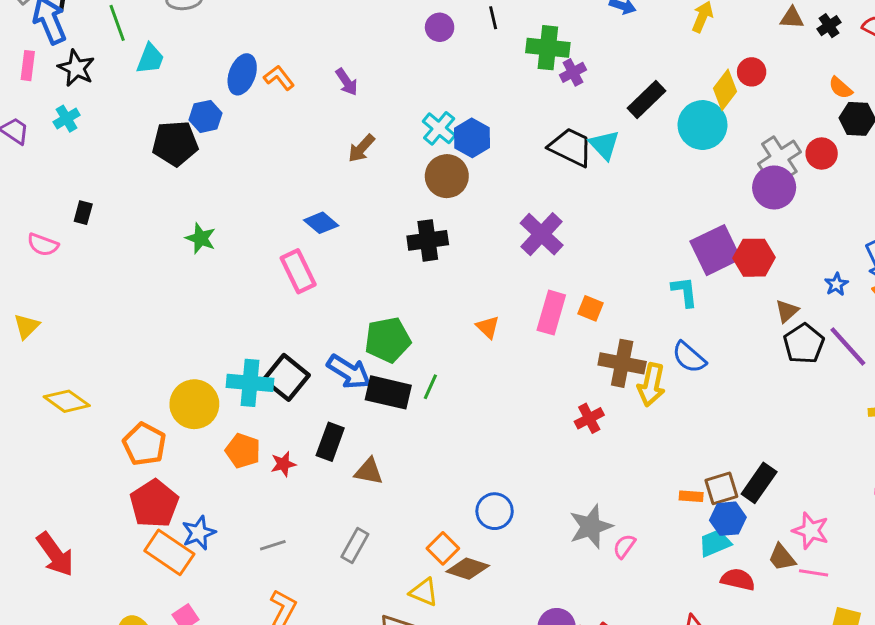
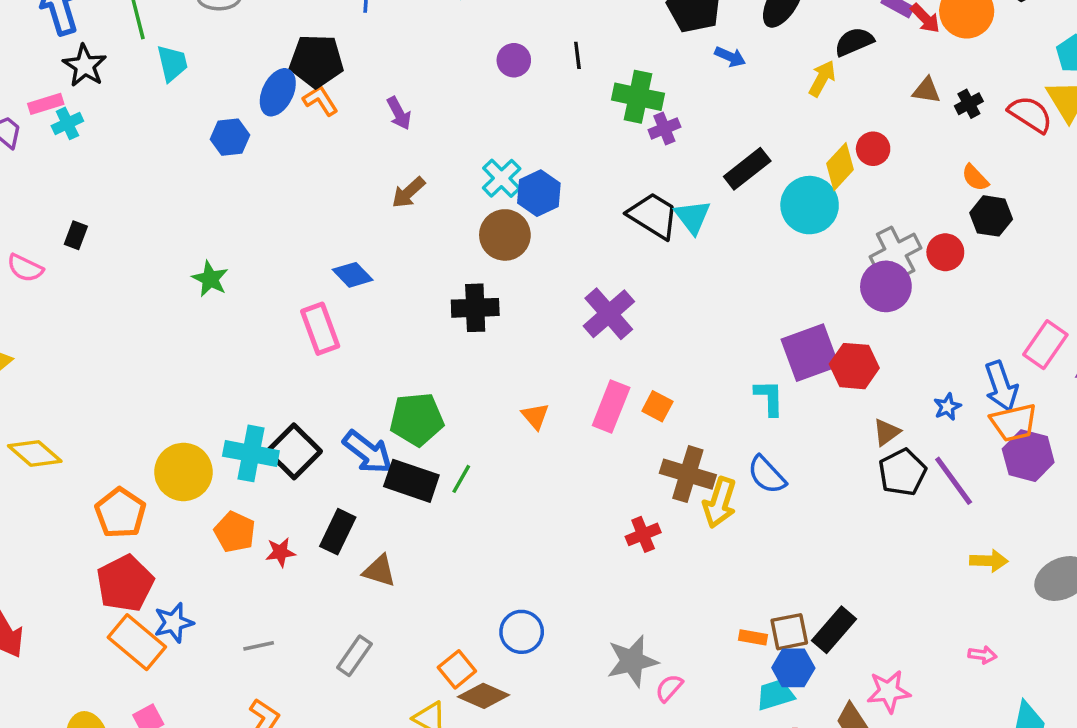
cyan trapezoid: (150, 59) -> (172, 63), turned -40
pink rectangle: (28, 66) -> (46, 104), moved, turned 60
black pentagon: (175, 143) -> (316, 61), moved
pink star: (811, 531) -> (889, 691), turned -30

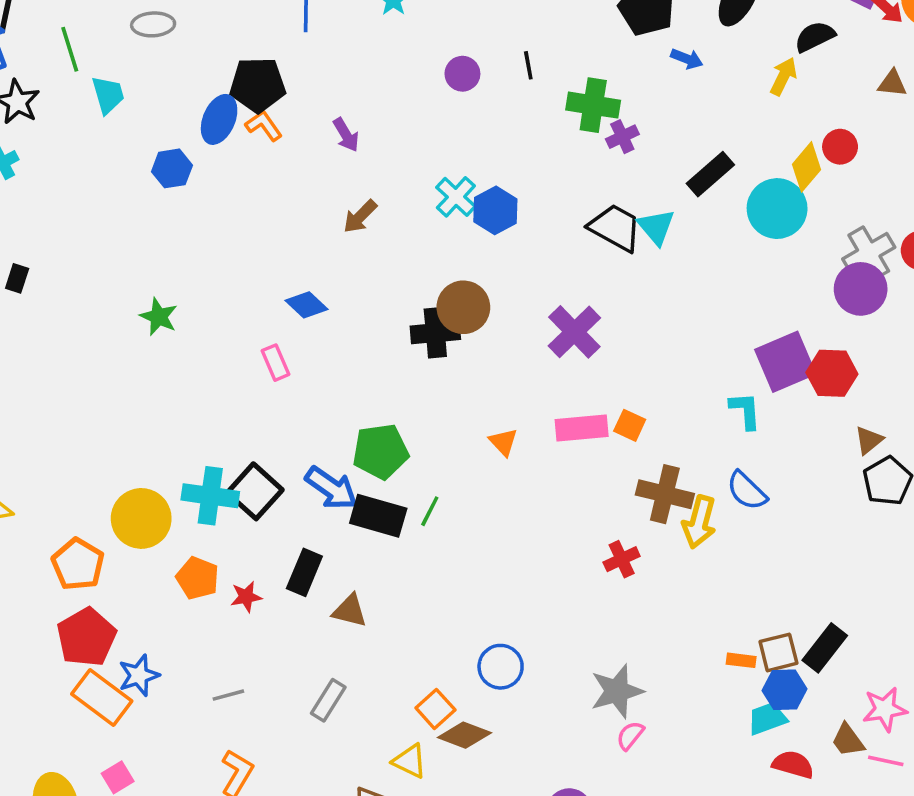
brown circle: (505, 235) -> (463, 307), moved
pink rectangle: (320, 329) -> (275, 363), size x0.7
pink rectangle: (611, 406) -> (582, 428), turned 66
pink semicircle: (669, 688) -> (630, 735), moved

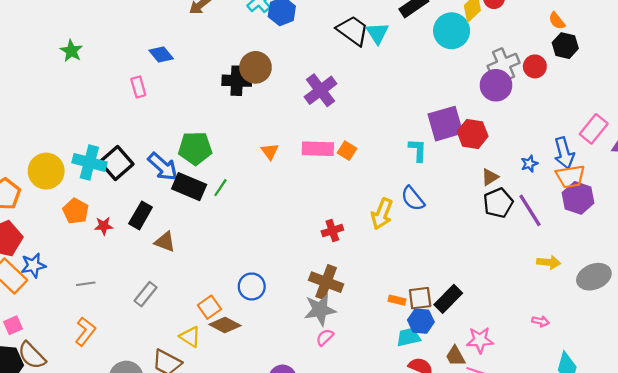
brown cross: (665, 494) -> (326, 282), moved

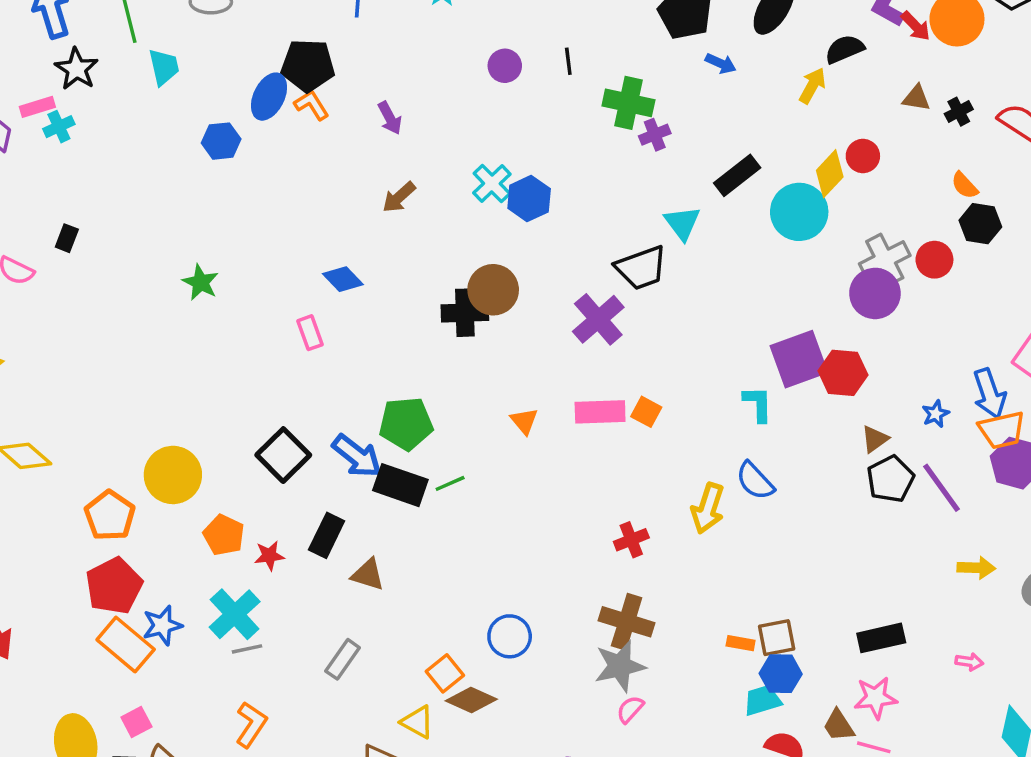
black trapezoid: (353, 31) -> (641, 268), moved, turned 128
cyan cross: (89, 162) -> (235, 614), moved, turned 36
green line: (220, 188) -> (450, 483), turned 36
black rectangle: (448, 299) -> (881, 638), moved, turned 36

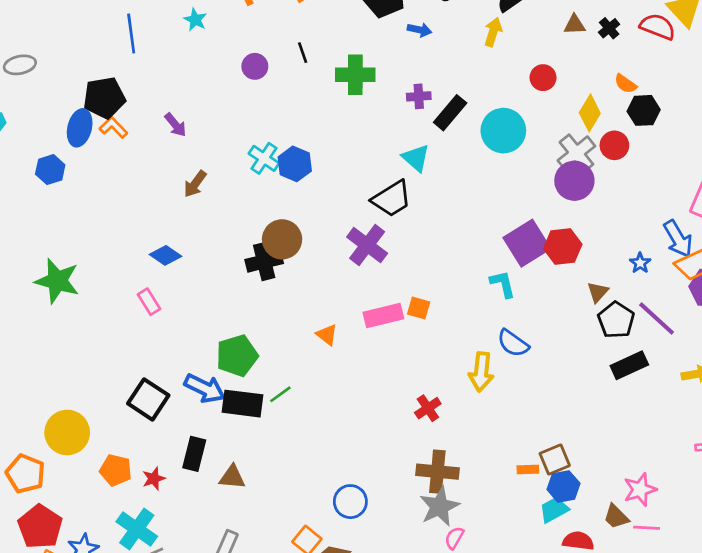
purple cross: (655, 135) -> (419, 96), moved, turned 30
yellow diamond: (830, 174) -> (590, 113), moved
green star: (201, 282) -> (57, 281), size x1.6
black rectangle: (881, 638) -> (629, 365), moved

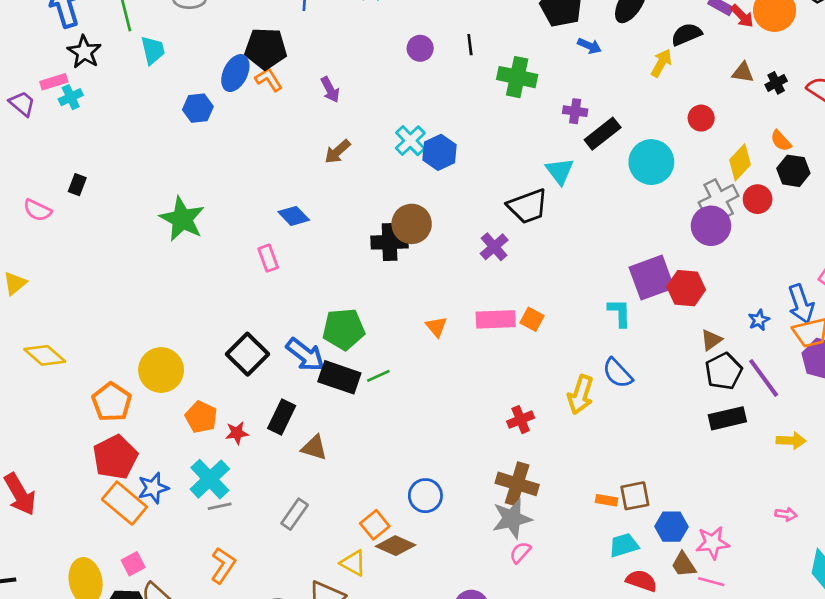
purple cross: (367, 245) -> (494, 247), size x0.7
blue hexagon: (563, 486) -> (671, 527), moved

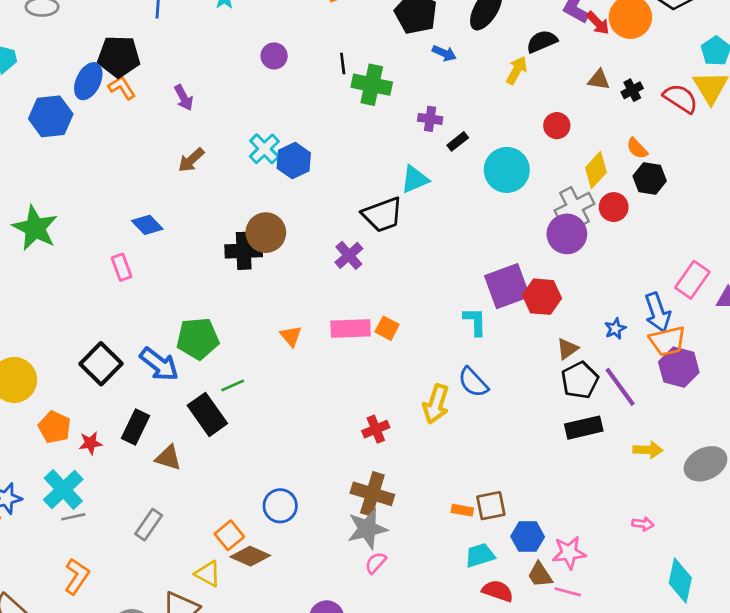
black line: (470, 45) -> (343, 64), moved
blue hexagon: (198, 108) -> (51, 116), size x1.4
black rectangle: (603, 134) -> (458, 141), size x0.6
cyan triangle: (560, 171) -> (415, 179), turned 44
black rectangle: (339, 377) -> (207, 414), moved, turned 36

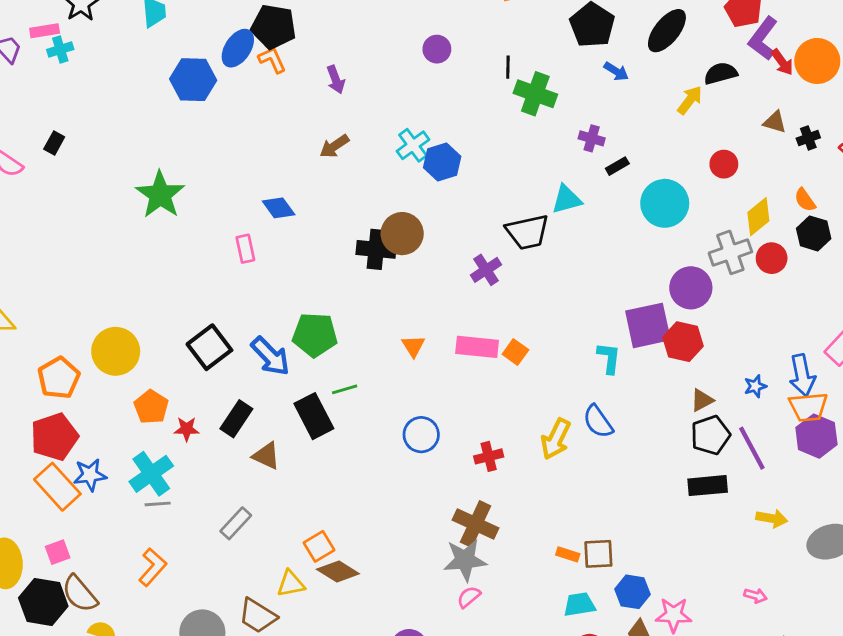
purple circle: (567, 234) -> (691, 288), moved
blue circle: (280, 506) -> (421, 435), moved
yellow triangle: (208, 574) -> (291, 584), turned -48

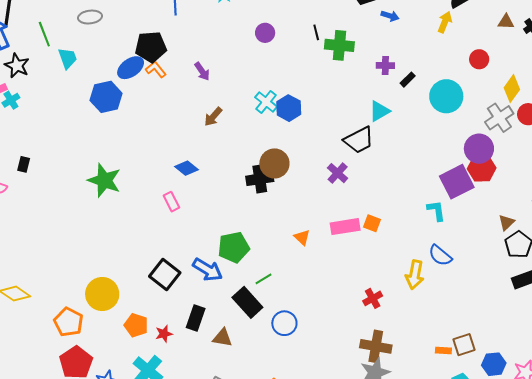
blue ellipse: (238, 48) -> (131, 68), turned 36
red hexagon: (683, 342) -> (482, 168), moved
blue circle: (421, 435) -> (284, 323), moved

